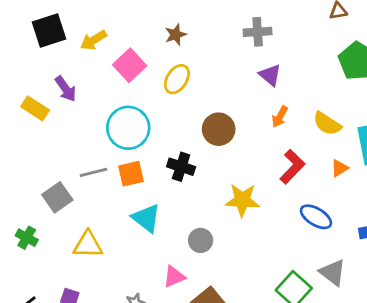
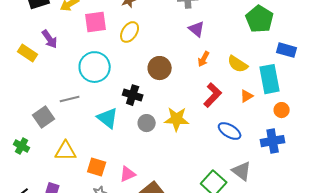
pink square: (130, 65) -> (96, 22), turned 35
orange square: (131, 174) -> (97, 167), moved, turned 30
cyan triangle: (146, 218) -> (108, 118), moved
gray circle: (201, 240) -> (147, 123), moved

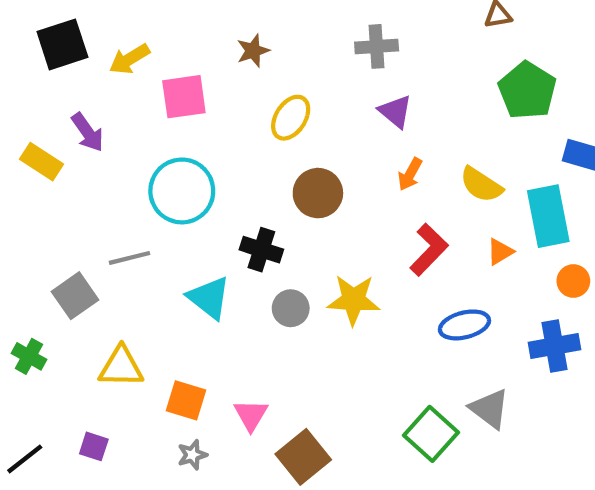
yellow ellipse: (130, 32) -> (291, 118), moved
blue ellipse: (230, 131) -> (464, 325), turned -45
pink triangle: (128, 174) -> (251, 415), turned -36

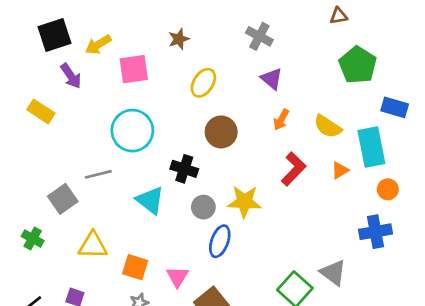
gray cross: (377, 46) -> (259, 36), turned 32
purple arrow: (88, 132) -> (71, 76), moved
blue ellipse: (464, 325) -> (220, 241), moved, turned -56

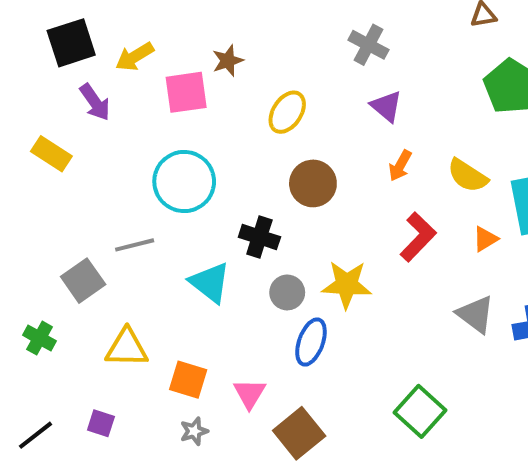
brown star: (179, 39) -> (228, 61), moved
gray triangle: (333, 273) -> (475, 314), moved

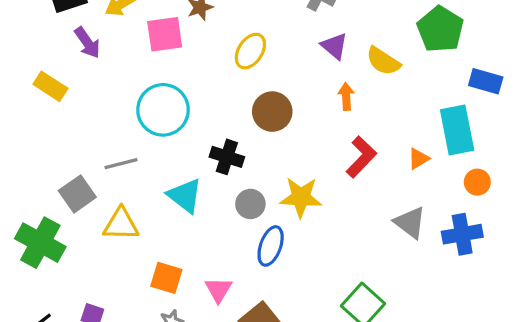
orange arrow: (400, 166) -> (346, 96), turned 148
yellow semicircle: (468, 176) -> (383, 61), moved
green cross: (39, 338) -> (40, 243), size x1.8
yellow triangle: (127, 348) -> (121, 224), moved

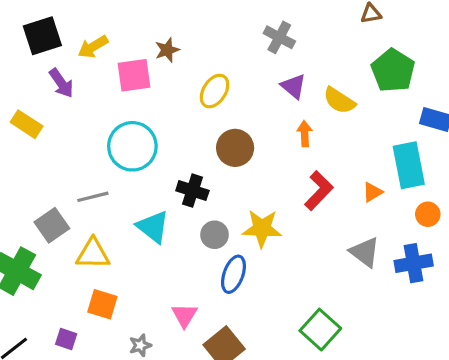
orange square: (166, 278) -> (102, 304), moved

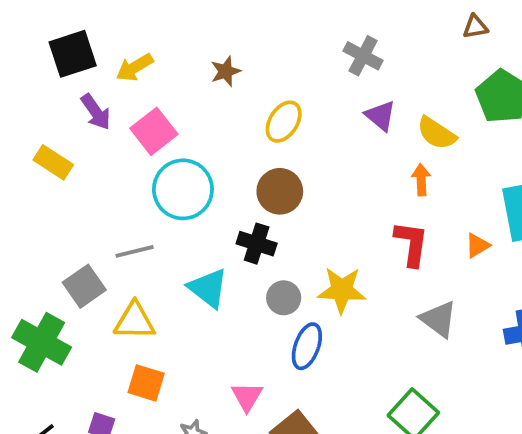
pink square: (134, 75) -> (154, 131), moved, turned -30
orange arrow: (305, 134) -> (421, 180), moved
brown circle: (235, 148) -> (280, 191), moved
red L-shape: (319, 191) -> (411, 244), turned -36
gray triangle: (365, 252) -> (439, 319), moved

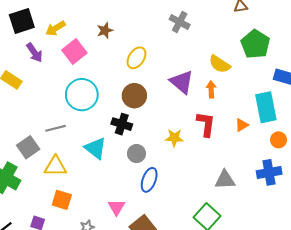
purple triangle: (380, 116) -> (182, 82), moved, size x1.4
pink square: (154, 131) -> (74, 51), moved
yellow star: (342, 290) -> (174, 138), moved, size x0.7
gray triangle: (439, 319) -> (225, 180), moved, turned -40

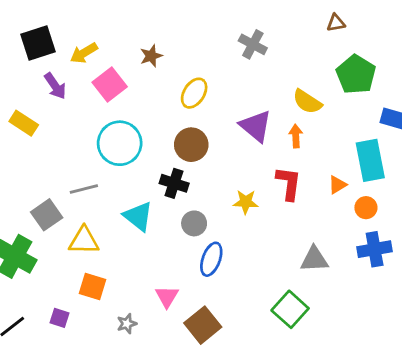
orange circle: (279, 140) -> (366, 208), moved

